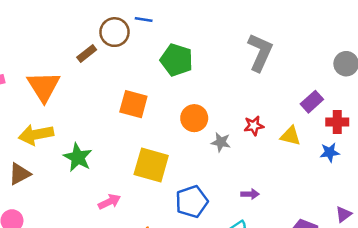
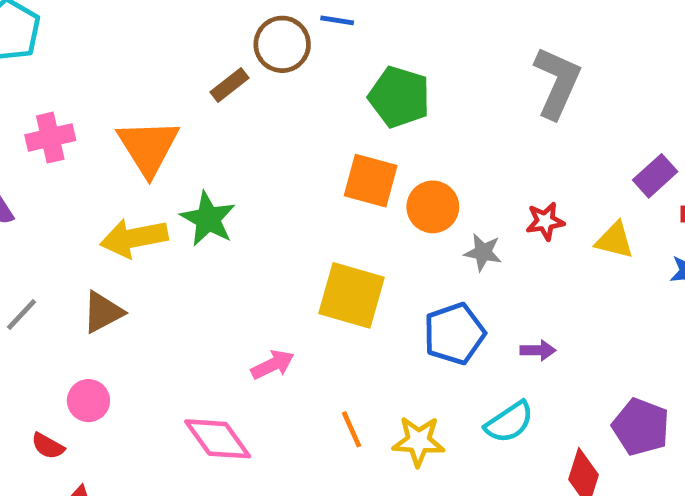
orange square: (133, 104) -> (371, 181), moved
green star: (78, 157) -> (208, 219), moved
blue pentagon: (192, 202) -> (454, 334), moved

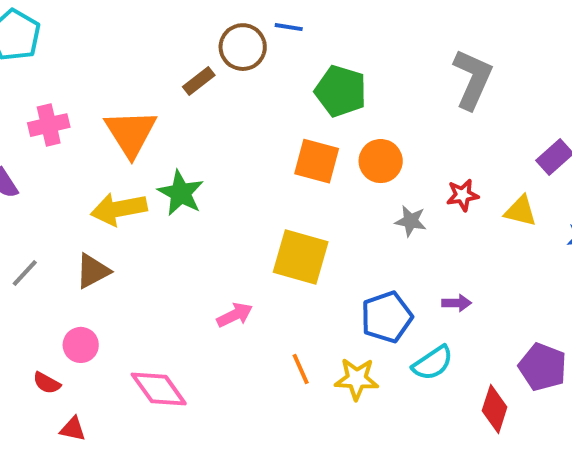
orange circle: (433, 207) -> (381, 161), moved
blue pentagon: (454, 334) -> (387, 317), moved
pink diamond: (218, 439) -> (159, 389), moved

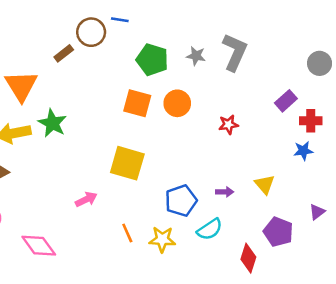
yellow triangle: (521, 211) -> (265, 184), moved, turned 35
gray star: (411, 221) -> (196, 56), moved

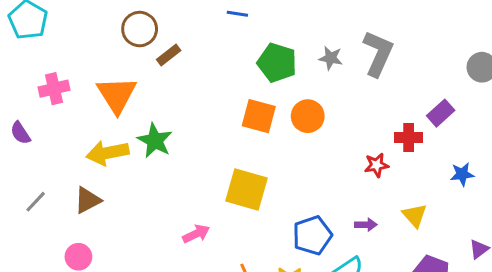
brown circle: (91, 32) -> (140, 29), moved
red cross: (311, 121) -> (409, 138), moved
red star: (228, 125) -> (376, 165), moved

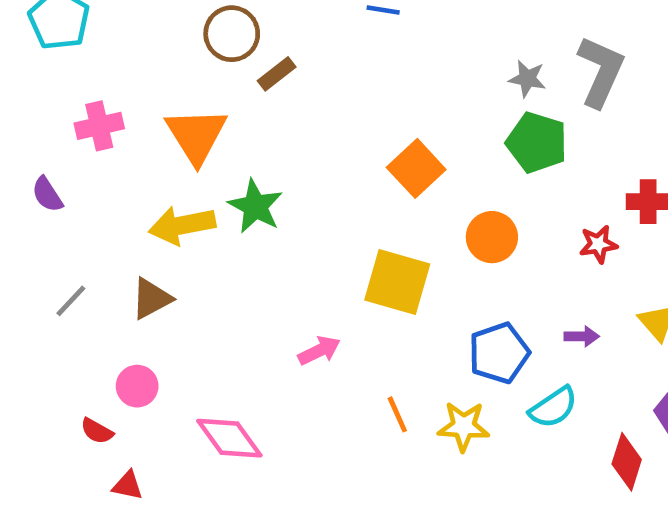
green pentagon: (277, 63) -> (537, 142), moved
orange square: (259, 116) -> (416, 168), turned 32
orange circle: (308, 116) -> (492, 237), moved

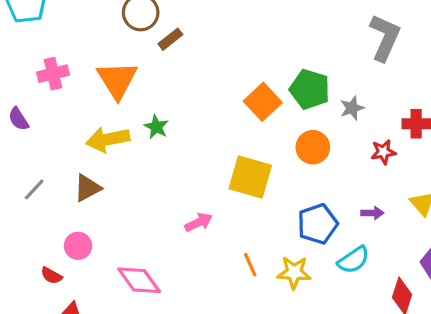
gray star: (527, 79) -> (352, 108), moved, turned -30
green pentagon: (537, 142) -> (310, 89), moved
green star: (255, 206) -> (156, 127), size x0.7

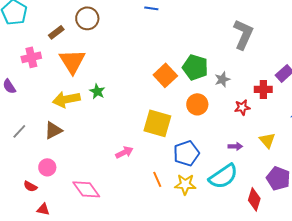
brown rectangle: (170, 39) -> (56, 32), moved
blue pentagon: (318, 224) -> (186, 153), moved
cyan semicircle: (354, 260) -> (223, 176), size x1.4

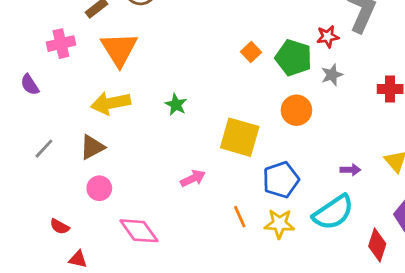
orange square: (165, 75) -> (251, 52), moved, size x0.6
green star: (97, 91) -> (176, 105), moved
red star: (242, 107) -> (328, 36), moved
pink circle: (47, 167) -> (99, 188), moved

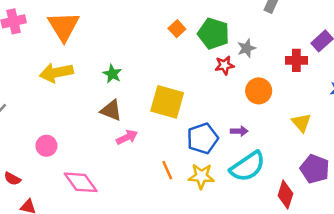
red star: (328, 36) -> (224, 65), moved
orange circle: (296, 110) -> (259, 91), moved
brown triangle: (92, 147) -> (111, 110), moved, turned 50
purple arrow: (350, 170) -> (239, 131), moved

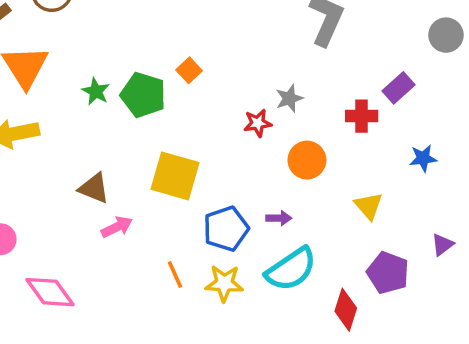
green pentagon: (214, 34) -> (143, 95), moved
green star: (112, 74) -> (96, 91), moved

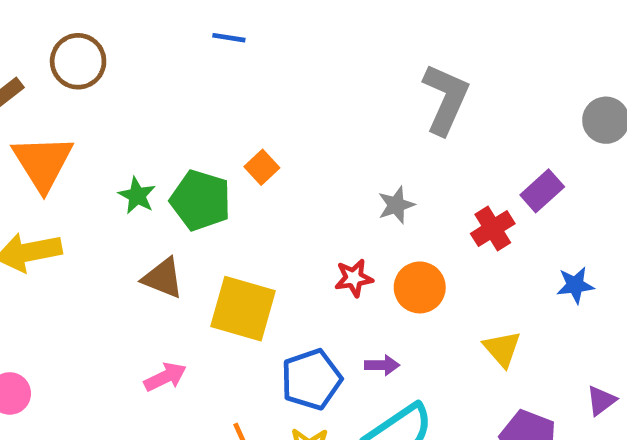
red cross: (362, 116) -> (493, 229), turned -32
red star: (258, 123) -> (354, 278), moved
brown triangle: (94, 188) -> (163, 278), moved

